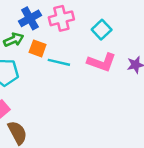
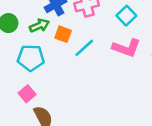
cyan line: (59, 62) -> (84, 48), turned -55

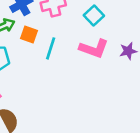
cyan line: (84, 48) -> (51, 48), turned -30

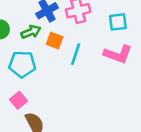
cyan square: (94, 15) -> (118, 22), turned 36

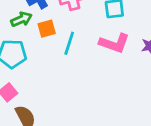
orange square: (55, 41) -> (47, 29), turned -35

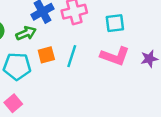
orange square: (47, 29) -> (46, 55), moved

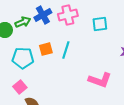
green arrow: (26, 33) -> (23, 22), moved
pink L-shape: (115, 56) -> (100, 80), moved

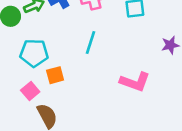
orange square: (46, 49) -> (55, 75), moved

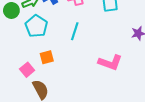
cyan pentagon: (34, 53) -> (36, 26), moved, turned 30

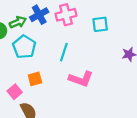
pink L-shape: (110, 62) -> (81, 79), moved

